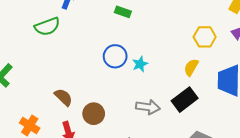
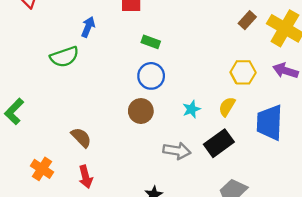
blue circle: (115, 56) -> (151, 76), moved
cyan star: (140, 64) -> (191, 109), moved
brown circle: (94, 114) -> (141, 111), moved

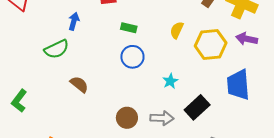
yellow hexagon: (243, 72) -> (211, 44), size x1.4
yellow semicircle: (227, 107) -> (177, 30), moved
brown circle: (141, 111) -> (127, 118), moved
brown semicircle: (81, 137) -> (79, 84), moved

